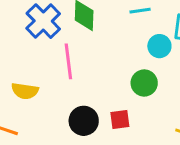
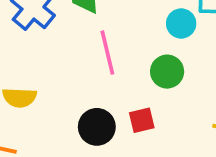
pink line: (68, 61) -> (107, 53), moved

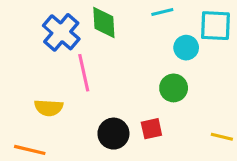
pink line: (107, 53) -> (84, 73), moved

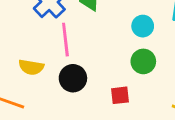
cyan circle: (186, 48) -> (143, 26), moved
black circle: (113, 134) -> (73, 78), moved

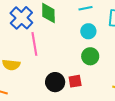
black circle: (73, 78) -> (55, 82), moved

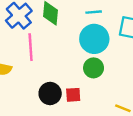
cyan circle: (88, 31) -> (94, 39), size x1.6

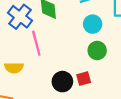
cyan circle: (94, 39) -> (93, 24), size x0.7

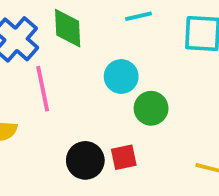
cyan circle: (93, 24) -> (121, 76), moved

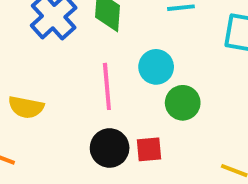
pink line: (43, 89) -> (107, 86), moved

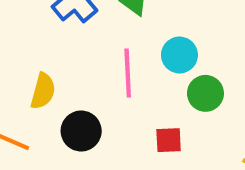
yellow semicircle: (26, 107) -> (43, 91), turned -88
black circle: (110, 148) -> (81, 131), moved

